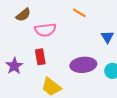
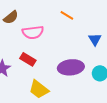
red rectangle: (40, 57) -> (28, 59), turned -49

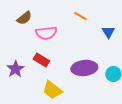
blue triangle: (95, 39) -> (108, 32), moved

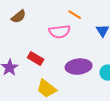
pink semicircle: (46, 33) -> (60, 32), moved

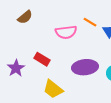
orange line: (75, 15) -> (90, 22), moved

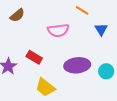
orange line: (90, 22) -> (82, 10), moved

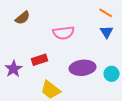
orange line: (82, 10) -> (106, 13), moved
red rectangle: (34, 57) -> (40, 60), turned -49

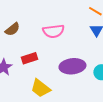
brown semicircle: (23, 18) -> (12, 29), moved

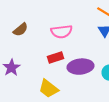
red rectangle: (29, 58) -> (56, 58), moved

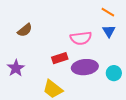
pink semicircle: (62, 32) -> (81, 38), moved

